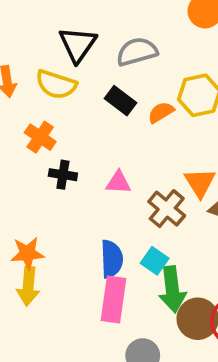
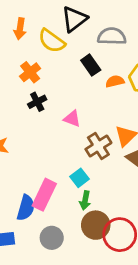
black cross: (63, 175) -> (37, 102), turned 36
blue semicircle: (112, 259) -> (26, 208), moved
green arrow: (172, 289) -> (85, 200), size x0.6

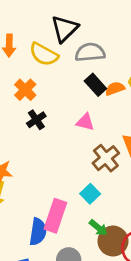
gray semicircle: (112, 36) -> (90, 52), moved
black rectangle: (91, 65) -> (95, 85), moved
pink triangle: (72, 119) -> (85, 122), moved
green arrow: (85, 200) -> (98, 228), moved, turned -54

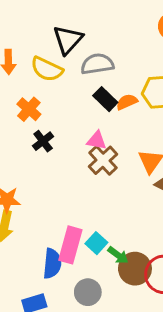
brown cross: (106, 158) -> (103, 160), moved
cyan square: (90, 194) -> (96, 243), moved

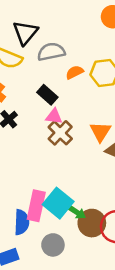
black rectangle: (105, 99) -> (47, 95), moved
orange semicircle: (127, 102) -> (75, 72), moved
cyan square: (96, 243) -> (58, 203), size x1.6

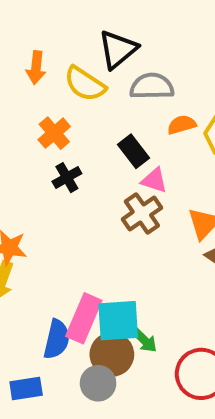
pink triangle: (54, 116) -> (154, 180), moved
cyan square: (58, 203) -> (118, 321), turned 36
brown circle: (92, 223) -> (112, 354), moved

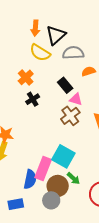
orange arrow: (36, 68) -> (35, 28), moved
cyan square: (118, 321) -> (63, 156), moved, turned 35

